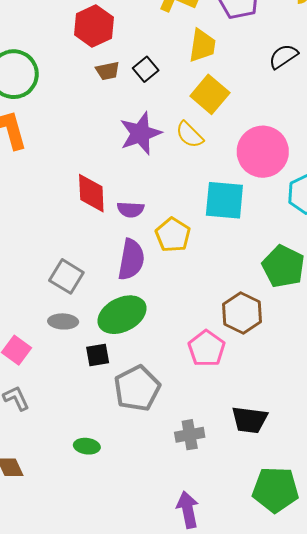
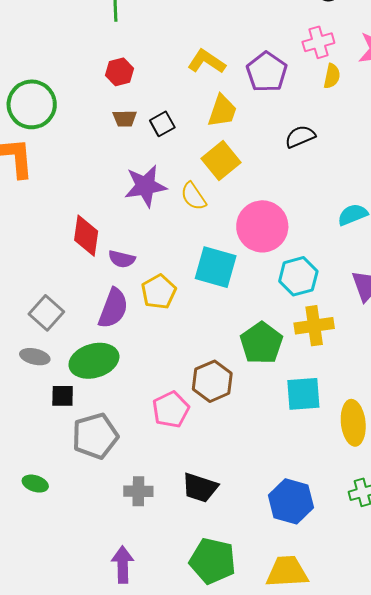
red hexagon: (94, 26) -> (120, 72), size x0.7

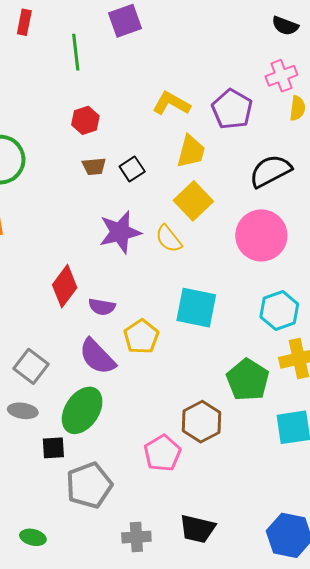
black semicircle: (300, 137) -> (270, 171), size x1.4
pink circle: (262, 226) -> (261, 235), moved
red diamond: (86, 236) -> (65, 286), turned 33
purple semicircle: (113, 308) -> (97, 357), turned 120
green ellipse: (94, 361) -> (82, 410), turned -36

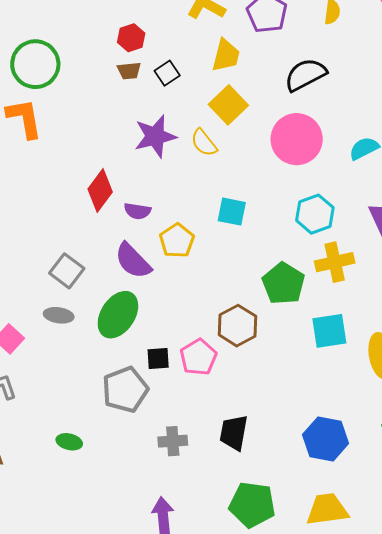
red hexagon: (85, 120) -> (131, 38), moved
cyan square: (196, 308) -> (232, 212), size x0.7
black square: (53, 448) -> (158, 358), moved
black trapezoid: (197, 529) -> (234, 433), turned 87

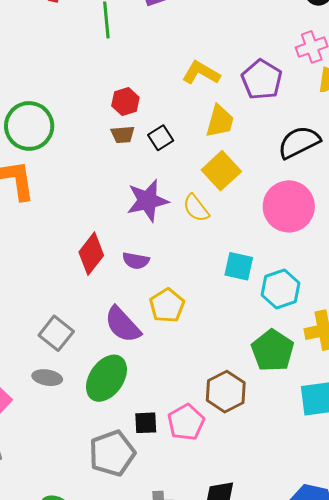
purple semicircle: (137, 211) -> (136, 261), moved
cyan square: (232, 212) -> (239, 266), moved
cyan hexagon: (315, 214) -> (281, 289), moved

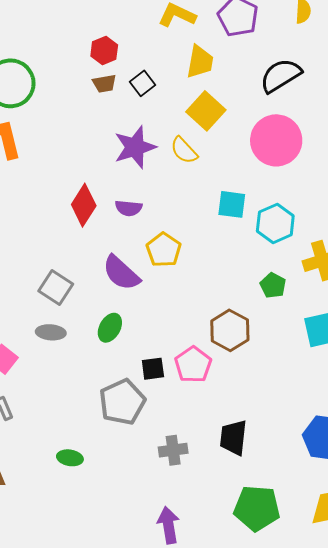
green pentagon: (273, 351) -> (273, 285), size x0.6
green ellipse: (106, 378) -> (110, 328), size x0.6

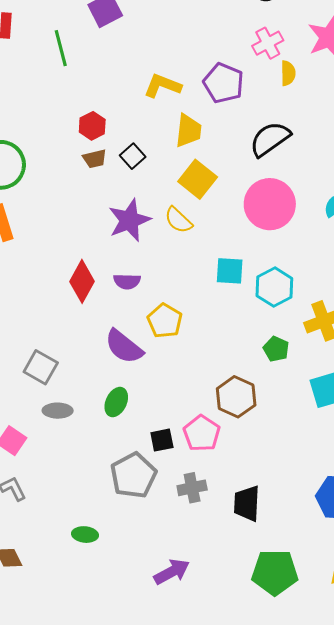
gray square: (56, 287) -> (41, 367), moved
gray cross: (173, 450) -> (192, 488), moved
purple arrow: (168, 525) -> (172, 572), moved, turned 75

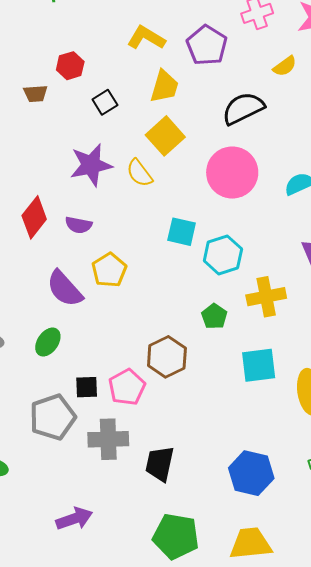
yellow semicircle: (288, 73) -> (285, 66), moved, turned 45
brown trapezoid: (95, 159) -> (35, 94), moved
gray cross: (192, 488) -> (108, 439), size x1.4

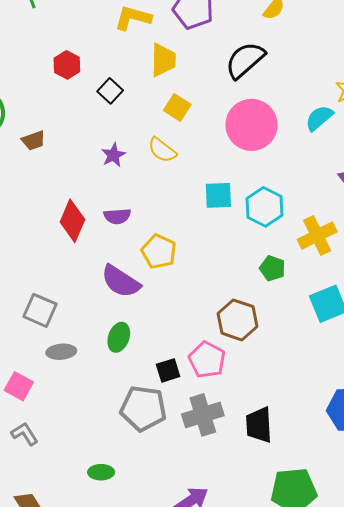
brown trapezoid: (35, 94) -> (33, 141), moved
yellow square: (165, 136) -> (177, 107), size x0.7
purple star: (91, 165) -> (113, 155), size x0.6
gray pentagon: (53, 417) -> (143, 408), turned -30

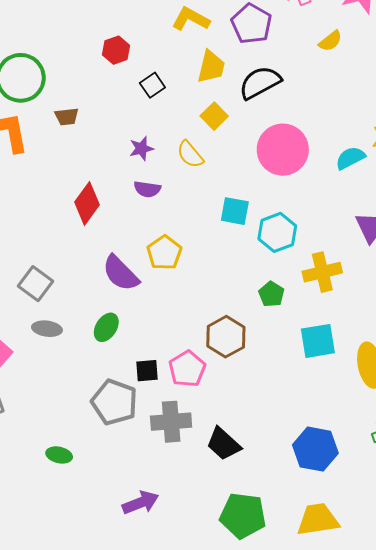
black semicircle: (245, 60) -> (260, 83), moved
purple semicircle: (117, 216) -> (147, 189), moved
black trapezoid: (259, 425) -> (223, 444), turned -57

